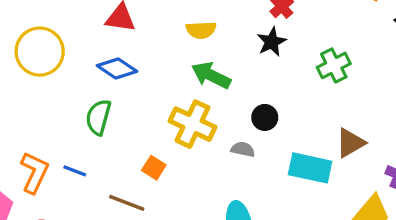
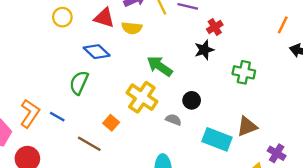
yellow semicircle: (201, 30) -> (132, 28), moved
yellow circle: (40, 52) -> (62, 17), moved, size x0.6
green cross: (334, 65) -> (244, 72), turned 30

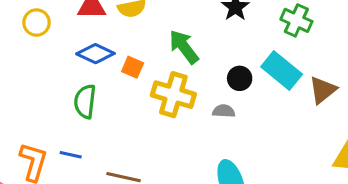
green arrow: (160, 66) -> (184, 47), turned 35
green cross: (244, 72) -> (296, 20), turned 30
orange square: (111, 123) -> (133, 67), moved
cyan rectangle: (217, 139) -> (282, 71), moved, turned 36

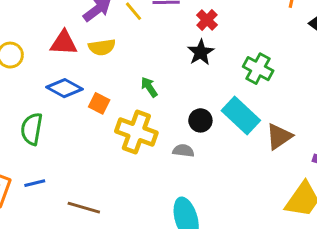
green arrow: (184, 47) -> (149, 87), size x0.6
green semicircle: (85, 101) -> (32, 129), moved
blue line: (71, 155) -> (35, 183), turned -30

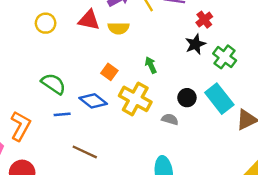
green cross: (258, 69) -> (225, 57), moved
blue diamond: (64, 88) -> (93, 101), moved
green semicircle: (32, 129) -> (53, 84), turned 105
blue line: (35, 183) -> (62, 114), moved

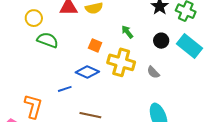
green semicircle: (53, 84) -> (48, 40), moved
black circle: (187, 98) -> (161, 41), moved
gray semicircle: (170, 119) -> (153, 72), turned -136

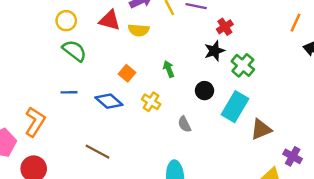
cyan rectangle: (189, 46) -> (235, 107), turned 65
yellow cross: (121, 62) -> (151, 102), size x0.6
blue line: (65, 89) -> (69, 92), moved

